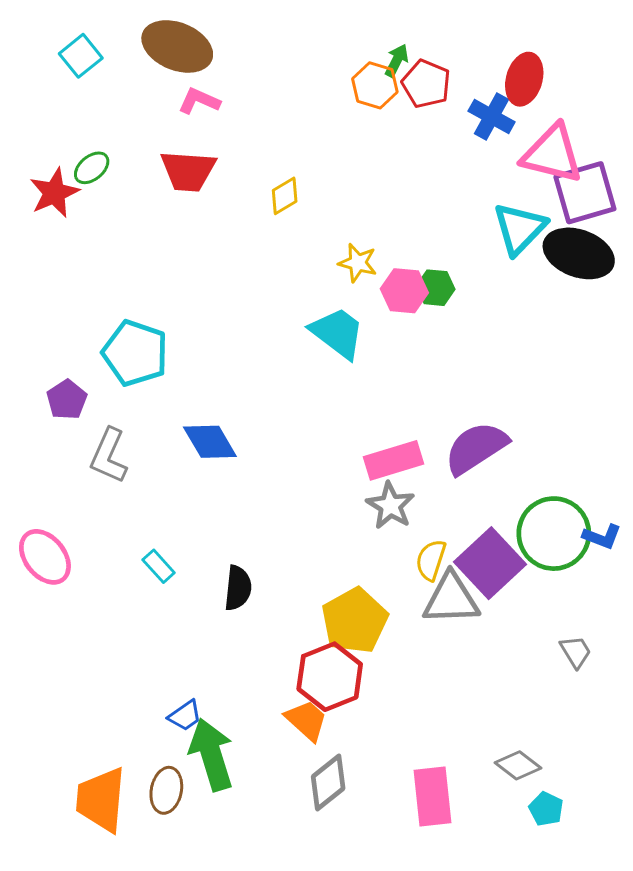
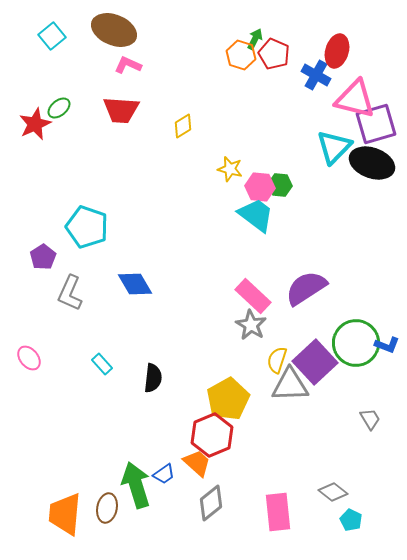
cyan trapezoid: (338, 333) -> (256, 215), moved
pink rectangle: (394, 460) -> (253, 296), turned 60
pink ellipse: (45, 557) -> (29, 358), size x0.7
blue trapezoid: (185, 716) -> (164, 474), moved

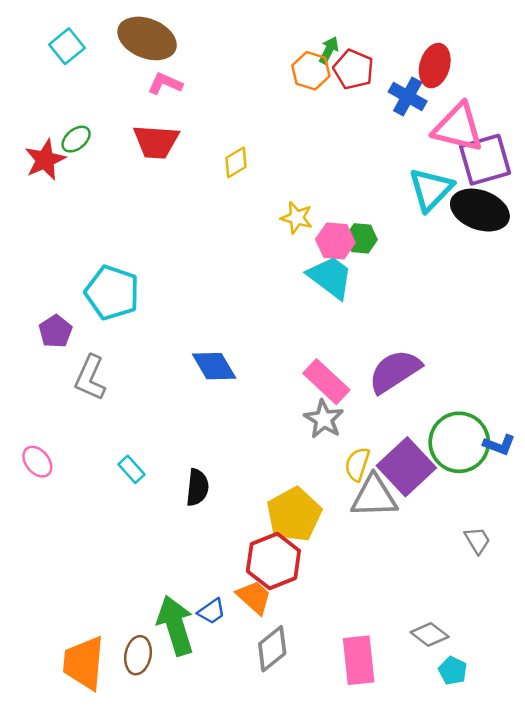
blue diamond: (135, 284) -> (214, 366), moved

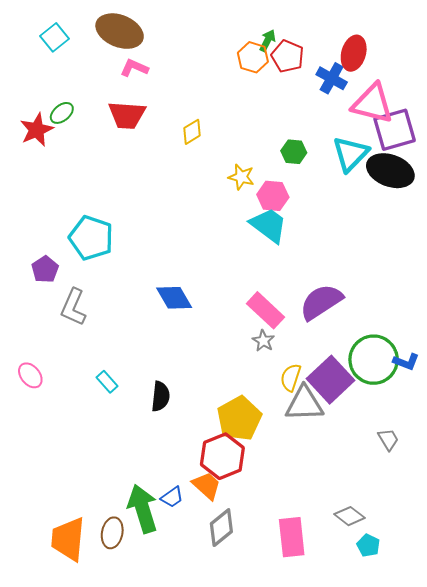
green hexagon: (361, 238) -> (294, 152), moved
gray star: (324, 419) -> (263, 341), size x0.7

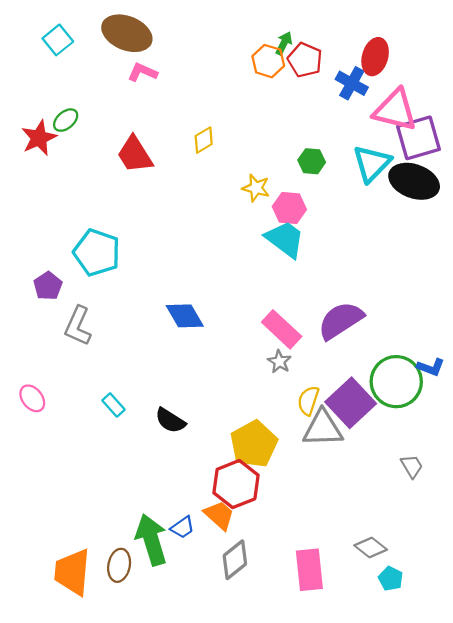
red trapezoid: (127, 115) -> (135, 155), moved, turned 54
blue L-shape: (406, 362) -> (431, 367), moved
black semicircle: (160, 396) -> (170, 421), turned 116

